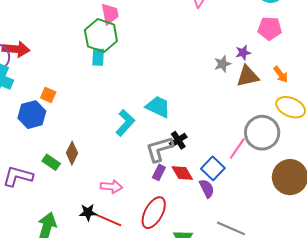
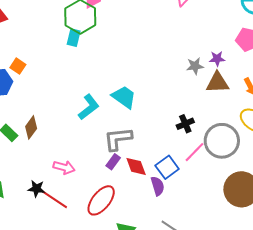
black cross: (178, 140) -> (185, 124), moved

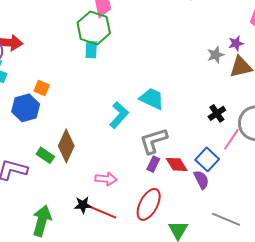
brown diamond: (31, 127) -> (66, 146), size x1.4

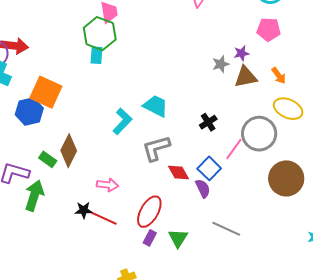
orange square: (42, 88) -> (46, 92), size x2.0
black cross: (217, 113) -> (208, 122), moved
purple rectangle: (153, 164) -> (150, 238), moved
green arrow: (42, 221) -> (34, 196), moved

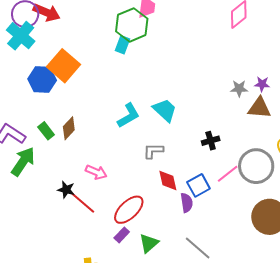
gray L-shape: (156, 148) -> (153, 151), size x0.7
brown diamond: (69, 151) -> (69, 128), size x0.7

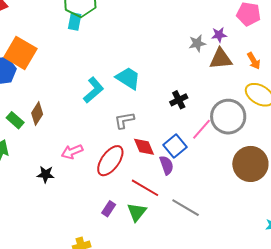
pink arrow: (96, 172) -> (72, 152), turned 145
red line: (82, 202) -> (145, 188), moved
red ellipse: (129, 210) -> (110, 161), moved

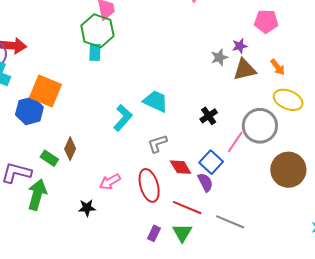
red ellipse: (110, 161) -> (149, 185), turned -44

